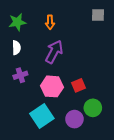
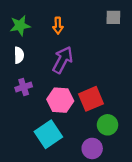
red square: (79, 85) -> (91, 99), size x1.5
purple circle: (74, 119) -> (92, 148), moved

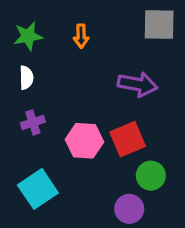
gray square: (113, 17) -> (159, 25), size x1.5
purple arrow: (63, 60) -> (138, 84), moved, turned 72
cyan square: (48, 134) -> (38, 189), moved

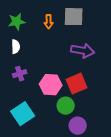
gray square: (159, 25) -> (74, 17), moved
green circle: (151, 176) -> (66, 106), moved

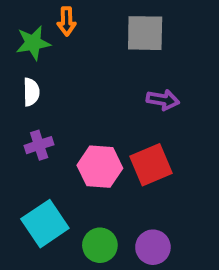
orange arrow: (49, 22) -> (67, 21), moved
purple arrow: (83, 51) -> (163, 100), size x0.7
green circle: (66, 106) -> (100, 245), moved

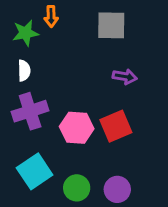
purple cross: (39, 145) -> (30, 111), size x1.6

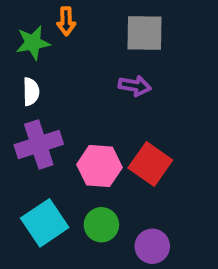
purple arrow: (125, 77) -> (135, 86), moved
red square: (116, 126) -> (150, 164), turned -32
green circle: (77, 188) -> (101, 225), moved

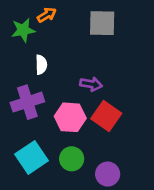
orange arrow: (66, 21) -> (47, 15), turned -120
purple arrow: (135, 86) -> (91, 84), moved
white semicircle: (31, 92) -> (41, 65), moved

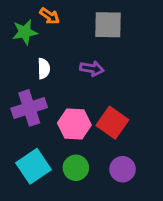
orange arrow: (47, 15) -> (50, 16), turned 66
purple arrow: (91, 84) -> (92, 69), moved
purple circle: (108, 174) -> (123, 169), moved

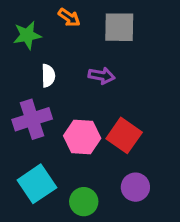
orange arrow: (50, 16) -> (69, 18), moved
green circle: (76, 168) -> (84, 202), moved

